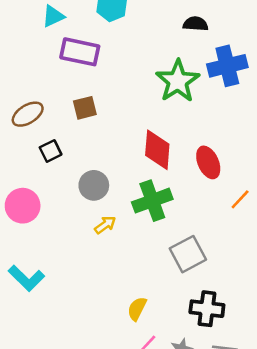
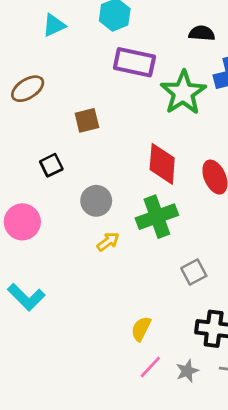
purple rectangle: (80, 52) -> (134, 62), moved
brown ellipse: (28, 114) -> (28, 89), moved
gray square: (188, 254) -> (194, 272), size x0.7

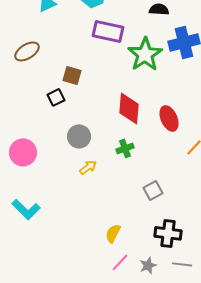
brown square: (87, 120) -> (72, 75), turned 30
black square: (51, 165) -> (56, 97), moved
green cross: (157, 217) -> (125, 148), size x0.6

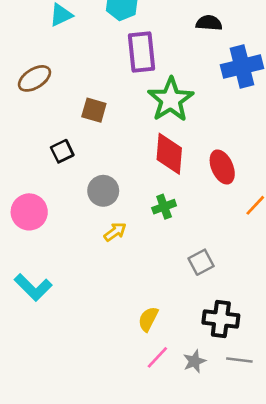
purple rectangle: (108, 31) -> (142, 52), turned 72
green star: (145, 54) -> (171, 100), moved
black square: (56, 97) -> (62, 151), moved

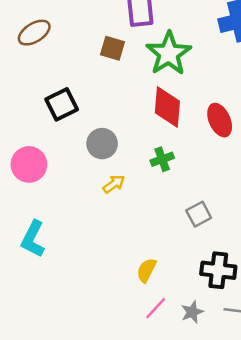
brown square: (94, 110) -> (113, 48), moved
black square: (62, 151) -> (62, 104), size x1.4
cyan L-shape: (33, 287) -> (33, 239), turned 72

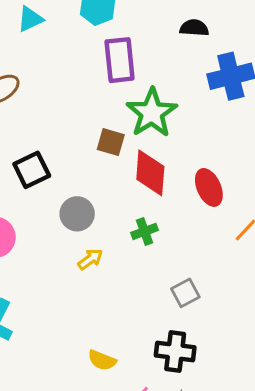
brown square: (113, 48) -> (111, 142), moved
yellow semicircle: (146, 270) -> (102, 360), moved, turned -95
black cross: (218, 270) -> (175, 351), moved

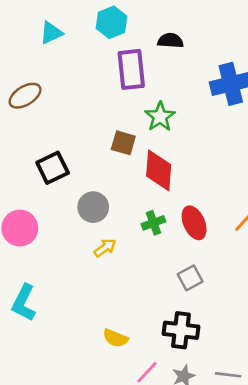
black semicircle: (194, 28) -> (171, 41), moved
green star: (152, 113) -> (160, 117), size x0.7
red ellipse: (209, 187) -> (194, 223), moved

